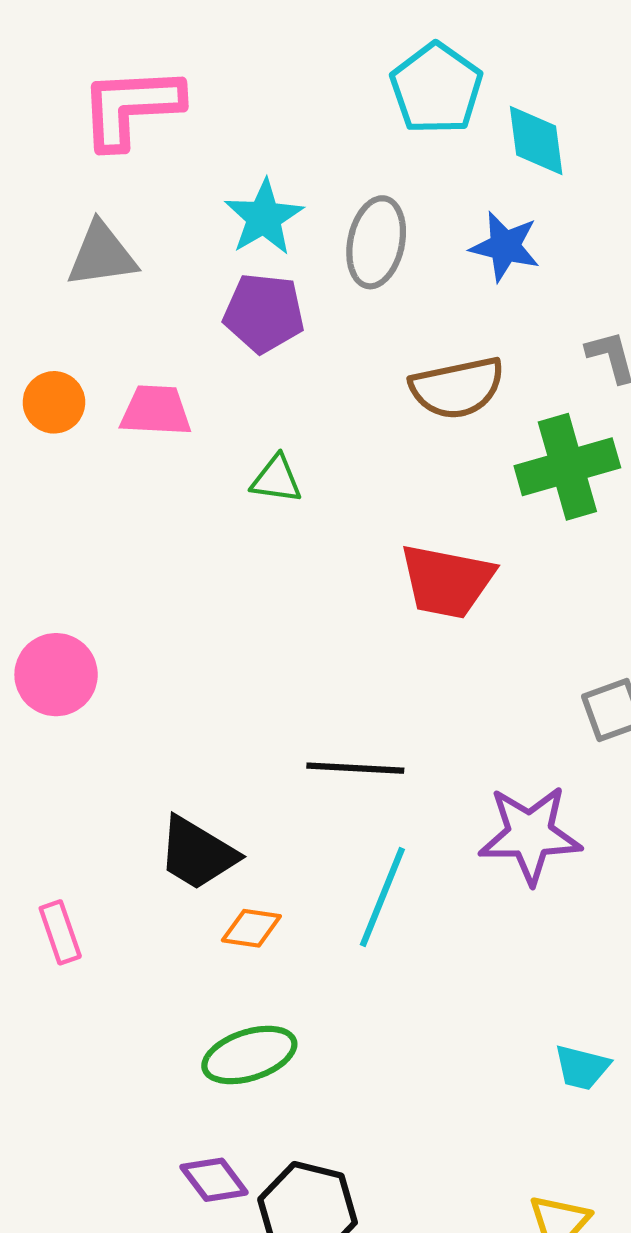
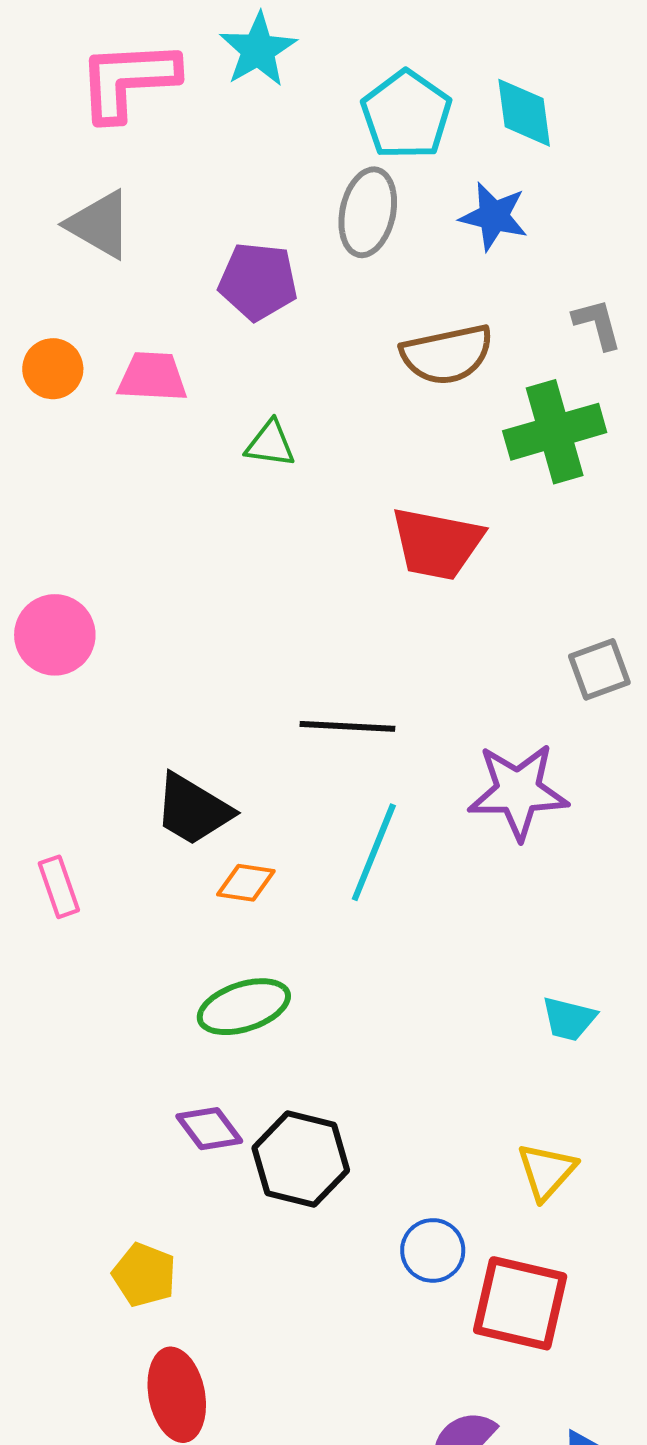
cyan pentagon: (436, 88) -> (406, 115), moved
cyan star: (264, 217) -> (258, 50), moved
gray triangle: (102, 255) -> (100, 224), turned 38

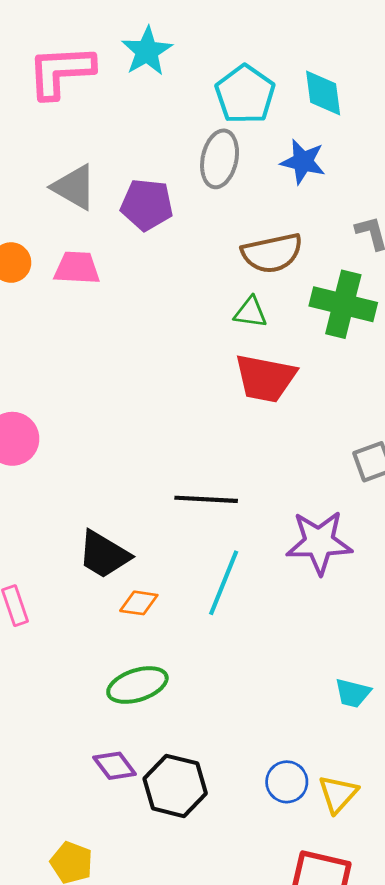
gray triangle: (100, 224) -> (74, 187), moved
green cross: (555, 432) -> (343, 304), turned 30
green triangle: (270, 444) -> (250, 312), moved
blue circle: (433, 1250) -> (287, 782), moved

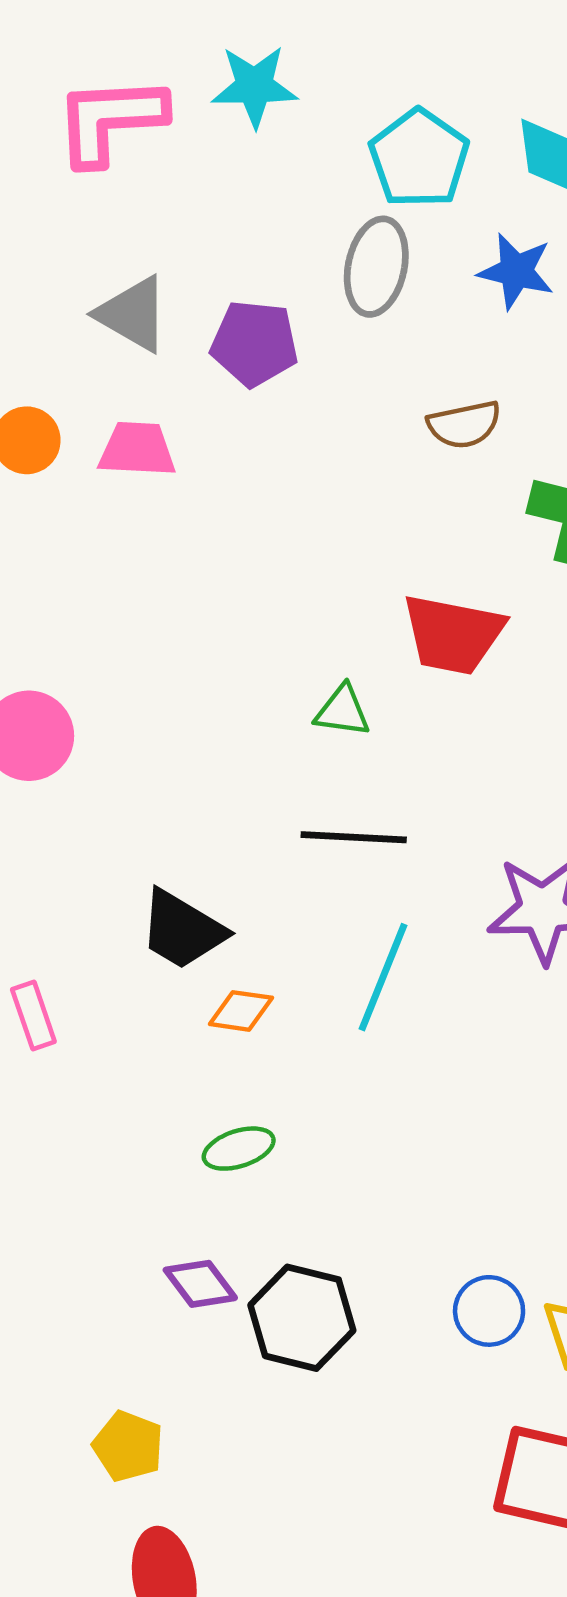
cyan star: (147, 51) -> (254, 86), turned 30
brown semicircle: (272, 253) -> (464, 425), size x0.7
green triangle: (250, 312) -> (342, 711), moved
green ellipse: (137, 685) -> (239, 1149), size x0.7

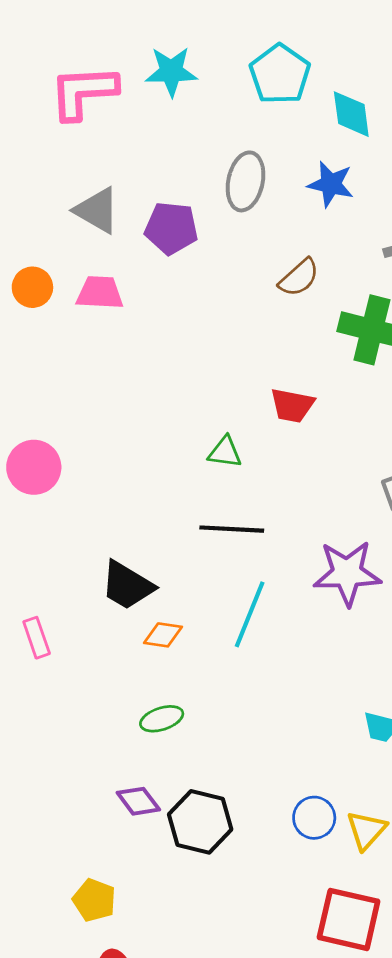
cyan pentagon: (419, 158) -> (280, 74), moved
brown semicircle: (464, 425) -> (299, 278), turned -30
red trapezoid: (453, 634) -> (292, 405), size x0.7

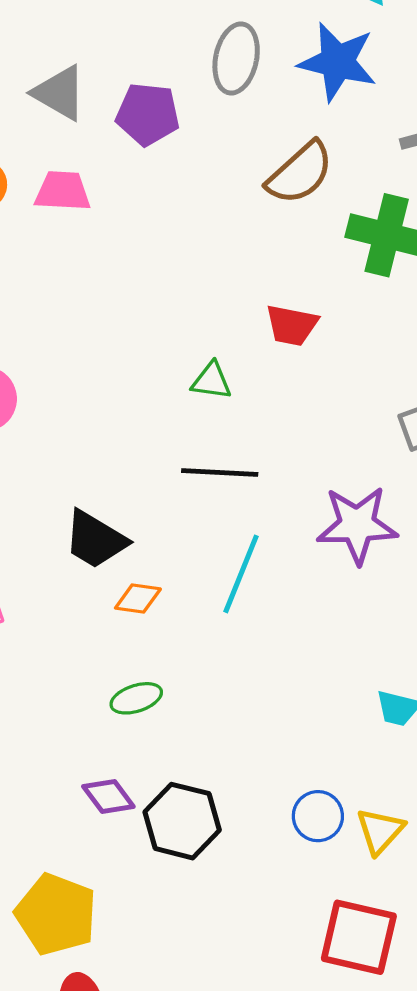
blue star: (331, 184) -> (338, 62), size x1.4
brown semicircle: (299, 278) -> (300, 173), size x1.4
yellow pentagon: (94, 900) -> (56, 914), size x1.6

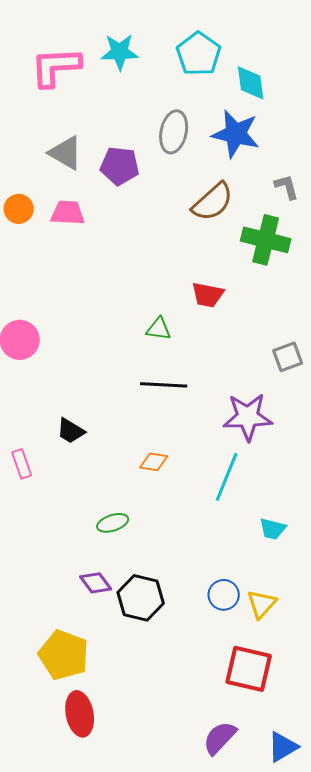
black trapezoid: (95, 540) -> (71, 431), moved, size x0.7
cyan line: (241, 574) -> (227, 477), moved
orange diamond: (138, 599) -> (154, 462), moved

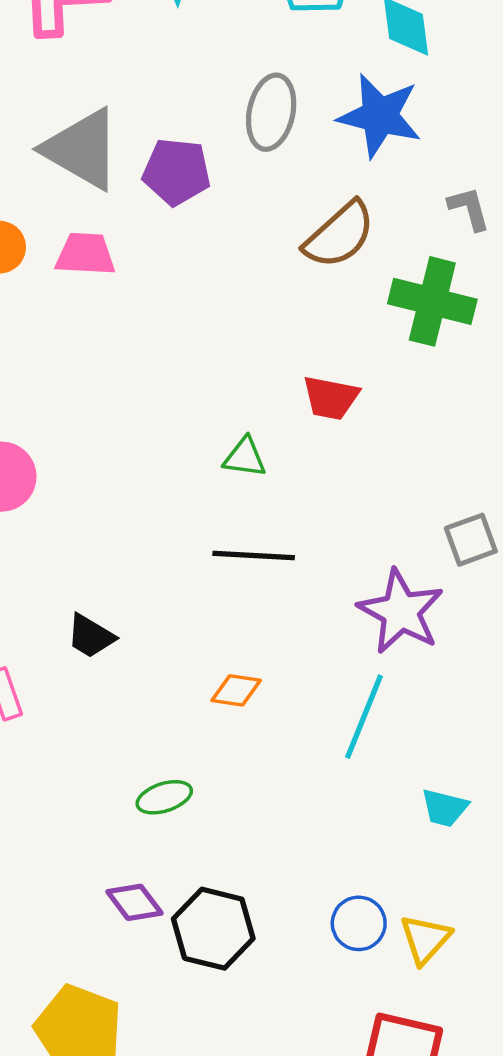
gray triangle: (66, 153) -> (82, 149), size x1.4
gray square: (288, 357) -> (471, 540), moved
purple star: (248, 417) -> (401, 612), turned 30

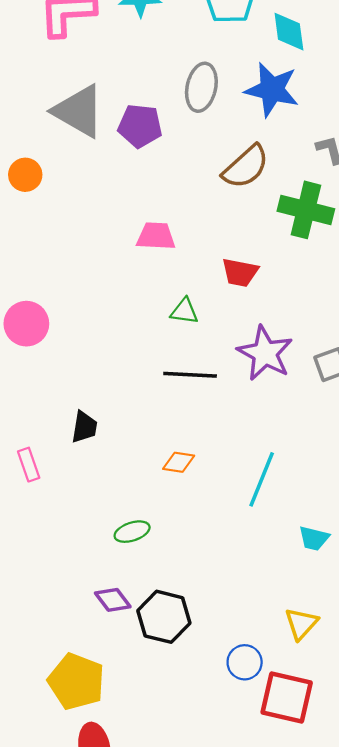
pink trapezoid: (85, 254) -> (156, 236), moved
purple star: (401, 612) -> (265, 353), moved
black trapezoid: (91, 636) -> (84, 427), turned -112
blue circle: (359, 923) -> (245, 662), moved

